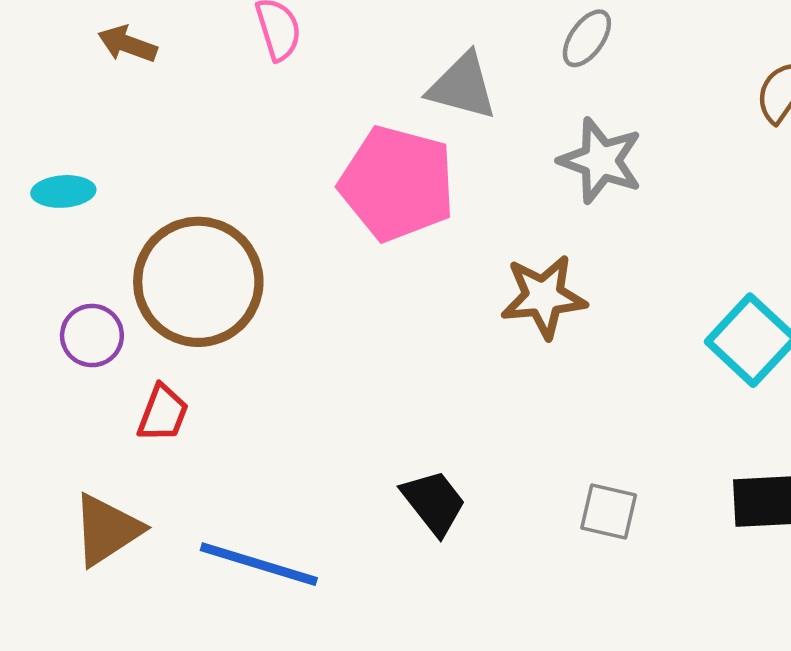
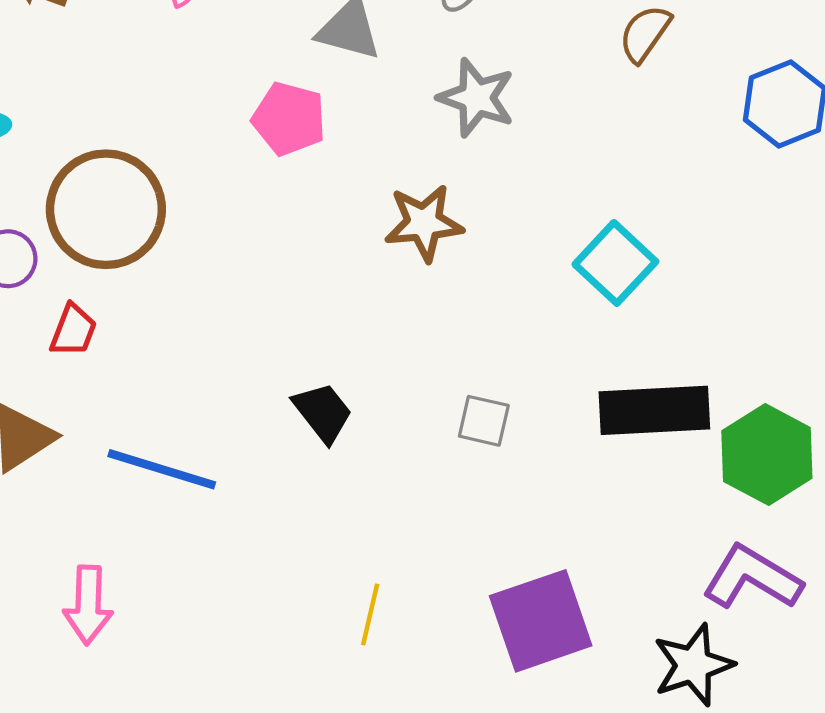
pink pentagon: (397, 183) -> (289, 119), size x0.7

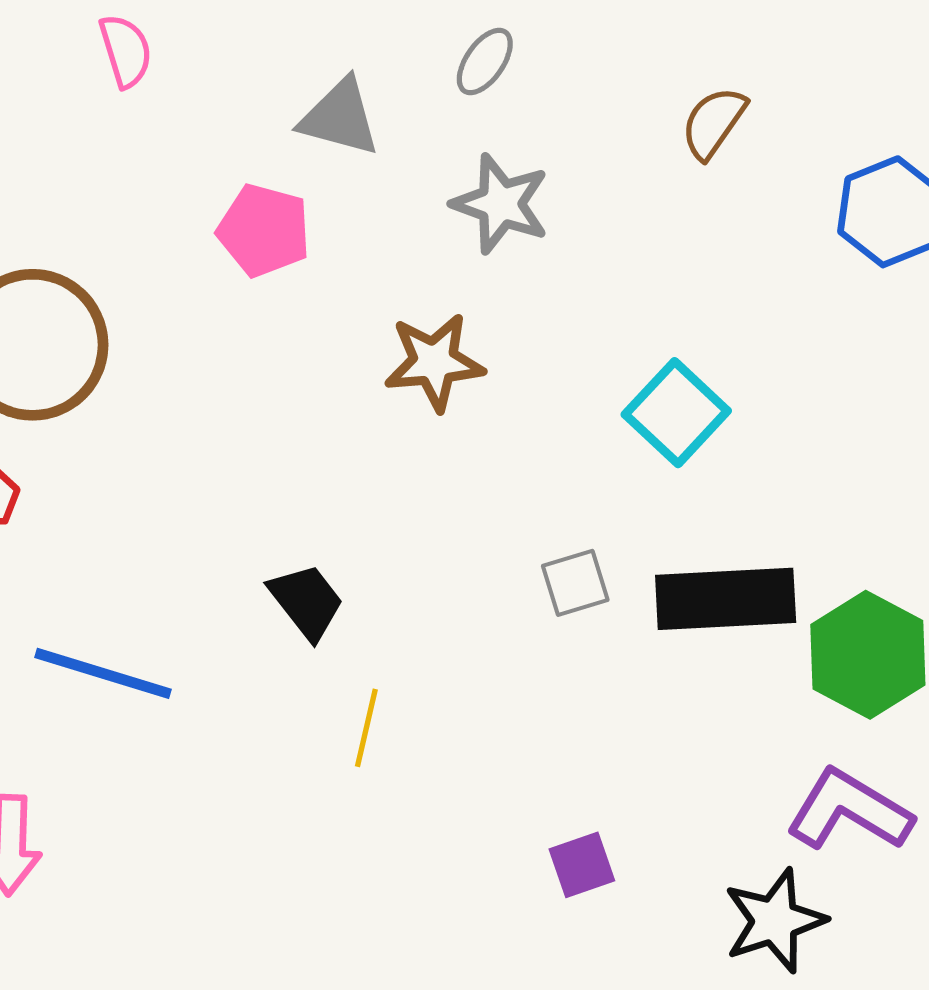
gray square: (484, 421) -> (575, 583), moved, turned -30
yellow line: (370, 615) -> (366, 728), moved
purple square: (541, 621) -> (582, 865), size x0.5

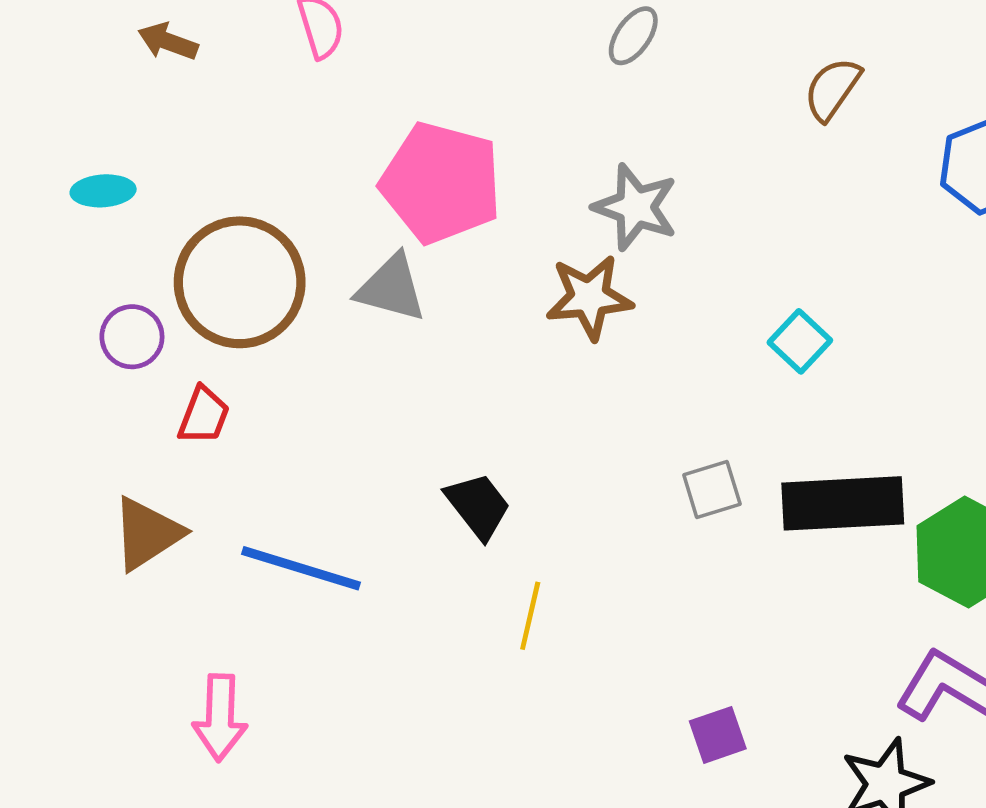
gray triangle: (340, 117) -> (391, 288), moved
gray star: (501, 204) -> (636, 207), moved
pink pentagon: (264, 230) -> (441, 183), size x1.5
cyan square: (676, 413) -> (800, 341), size x0.7

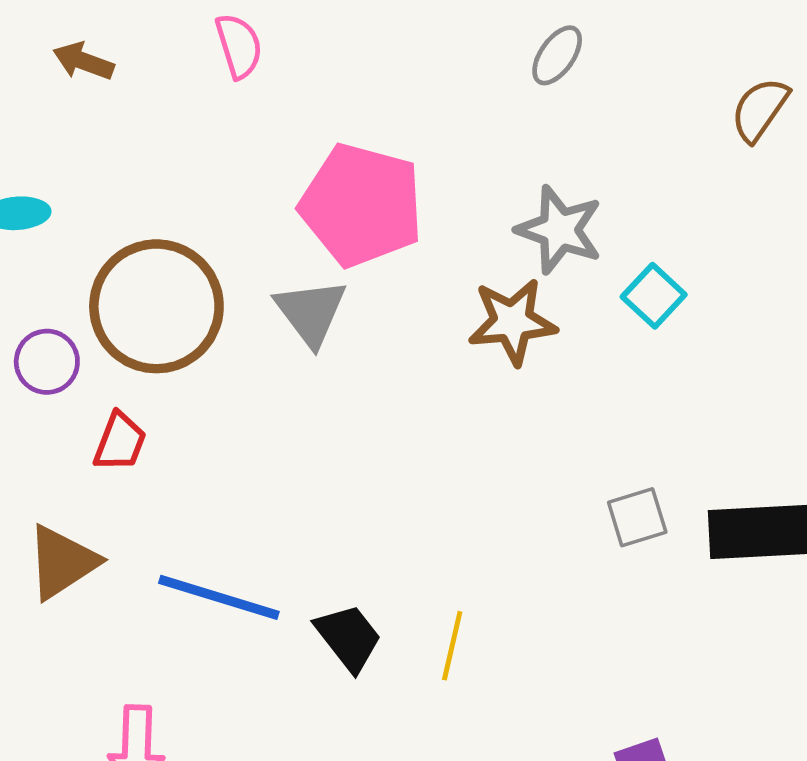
gray triangle: (391, 288) -> (311, 312), turned 38
cyan square: (800, 341) -> (654, 296), moved
black trapezoid: (478, 506) -> (348, 637), moved

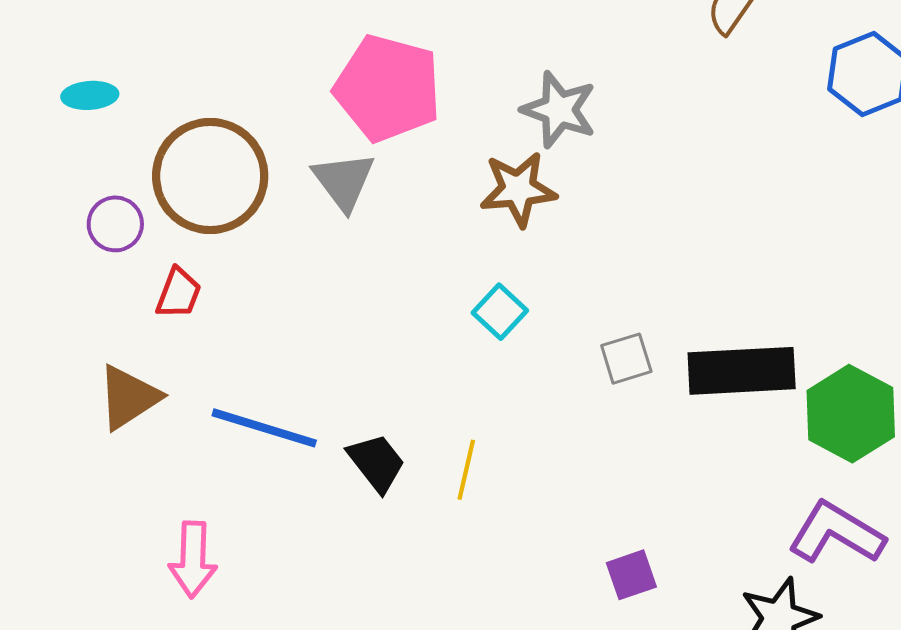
cyan square: (654, 296) -> (500, 312), moved

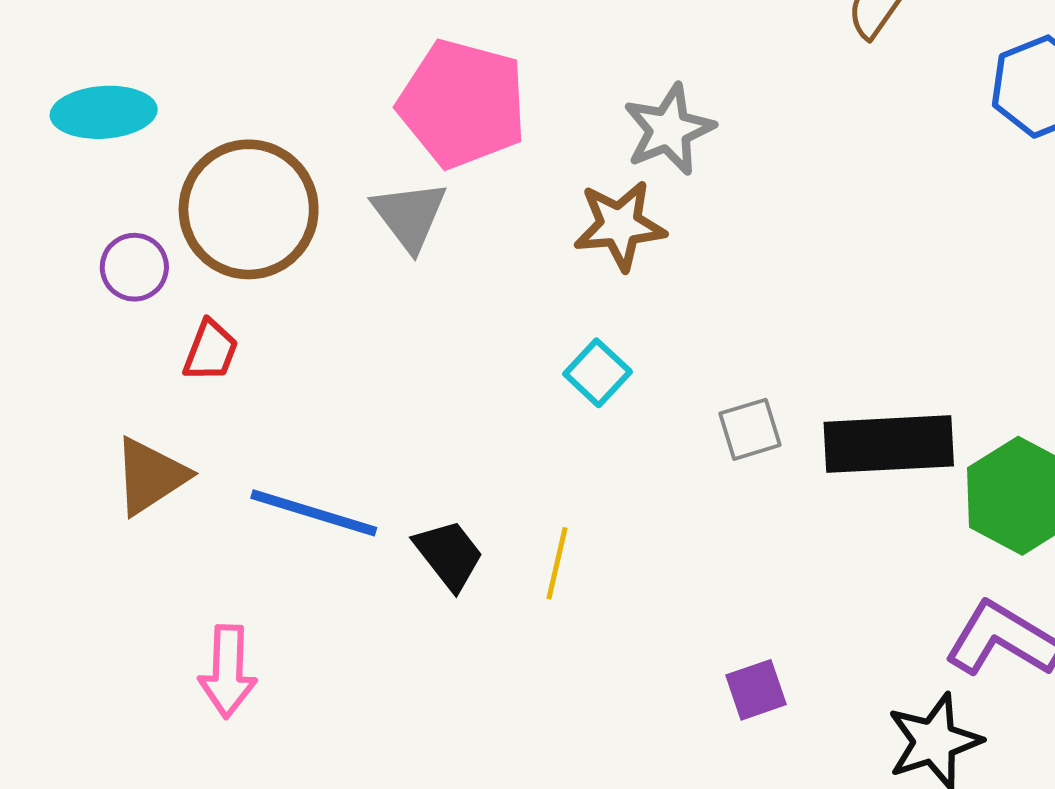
cyan ellipse: (90, 95) -> (104, 112), size x1.5
gray star: (559, 110) -> (669, 130), turned 30

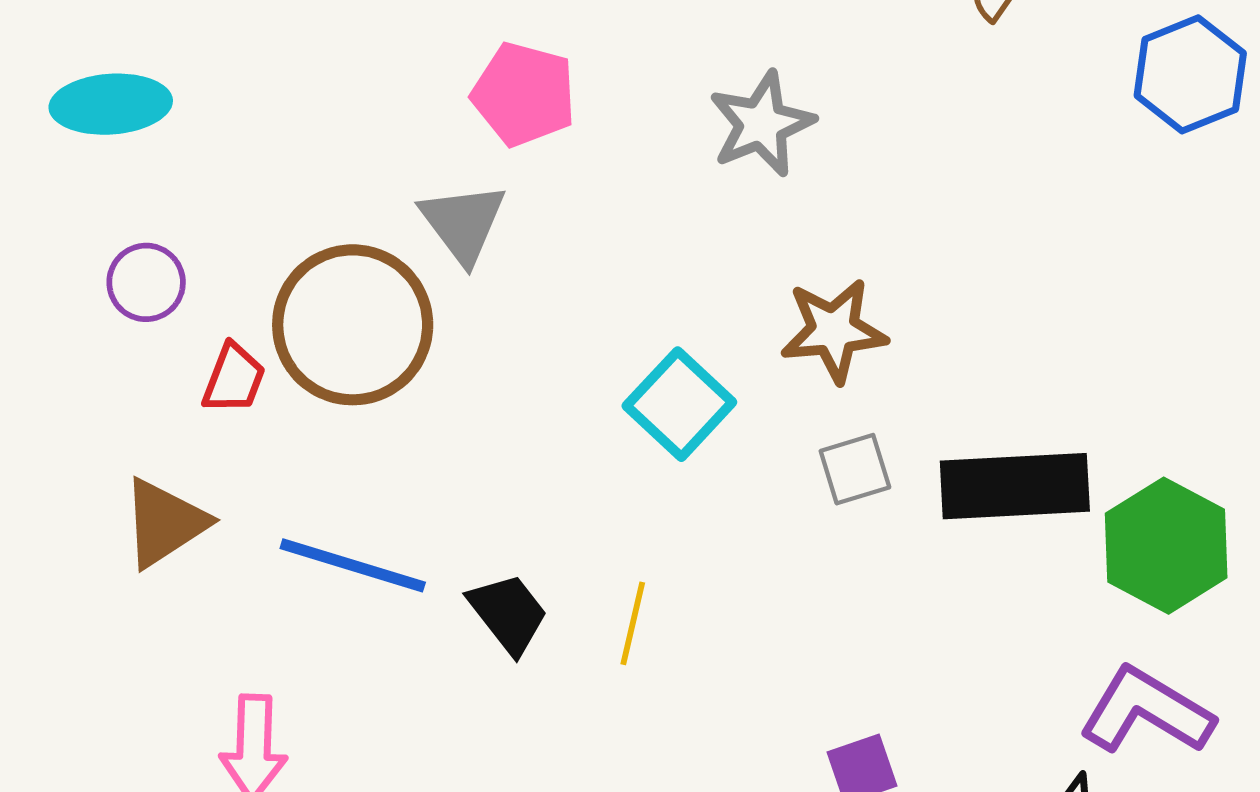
pink pentagon: (462, 104) -> (524, 94), size x0.7
brown circle: (249, 209) -> (353, 325), moved
brown star: (620, 225) -> (834, 330), moved
cyan square: (598, 373) -> (679, 404), size x1.4

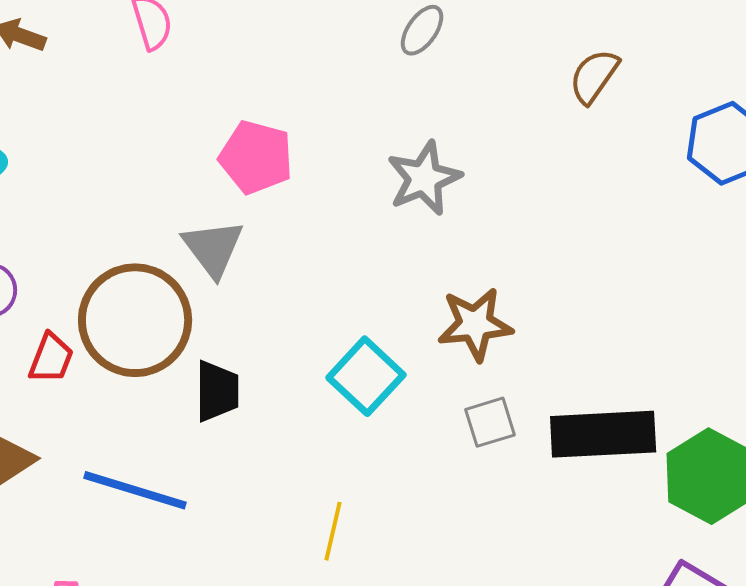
black trapezoid: (508, 613) -> (217, 391), moved, turned 38

